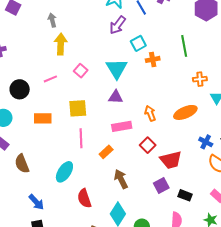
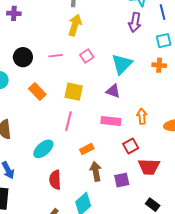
purple arrow: (118, 25) -> (135, 22), turned -42
cyan square: (138, 43) -> (164, 41), moved
orange rectangle: (43, 118) -> (37, 91), turned 30
orange rectangle: (106, 152) -> (87, 149), moved
purple square: (161, 186) -> (122, 180), moved

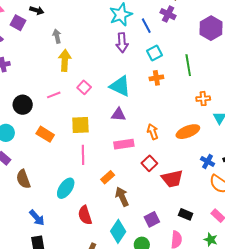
cyan triangle: (122, 64) -> (120, 86), turned -35
purple square: (122, 180) -> (152, 219), moved

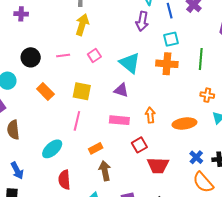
orange cross: (156, 78) -> (167, 64), size x1.5

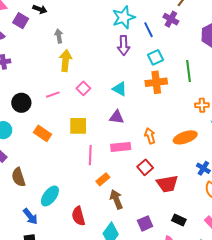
cyan triangle: (130, 63) -> (120, 89), size x0.7
pink line: (77, 121) -> (90, 155), moved
cyan ellipse: (52, 149) -> (50, 196), moved

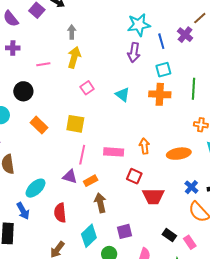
pink line: (53, 95) -> (43, 64), moved
purple triangle: (117, 117) -> (70, 177), moved
red square: (145, 167) -> (134, 176), turned -35
blue arrow: (30, 216) -> (23, 211), moved
black rectangle: (179, 220) -> (169, 235), moved

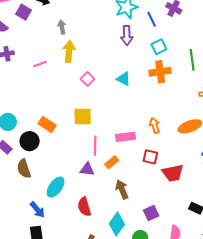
black circle: (23, 91) -> (30, 141), moved
orange rectangle: (91, 181) -> (112, 162), moved
blue arrow: (23, 211) -> (37, 210), moved

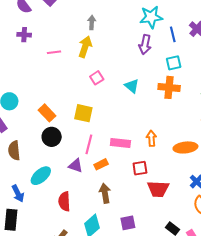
gray arrow: (62, 27) -> (92, 22), moved
black circle: (30, 141) -> (52, 137), moved
red square: (150, 157) -> (140, 168), turned -35

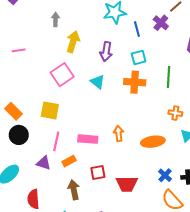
purple arrow: (145, 44) -> (106, 52), moved
yellow arrow: (85, 47) -> (73, 42), moved
pink square: (97, 78) -> (62, 75), size x1.6
red square: (140, 168) -> (98, 172), moved

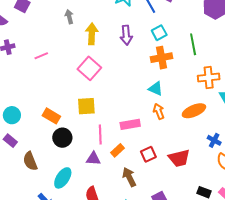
cyan triangle: (97, 82) -> (156, 89), moved
orange cross: (175, 113) -> (209, 77), size x1.5

